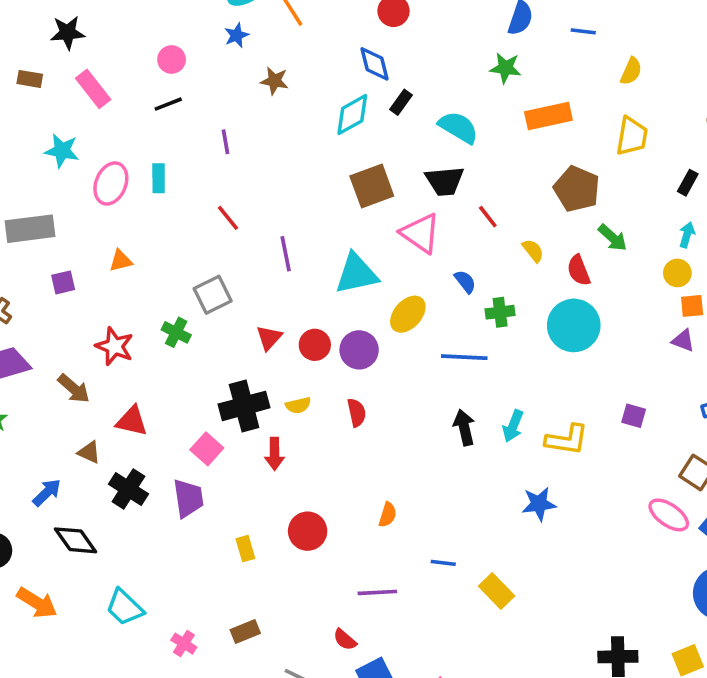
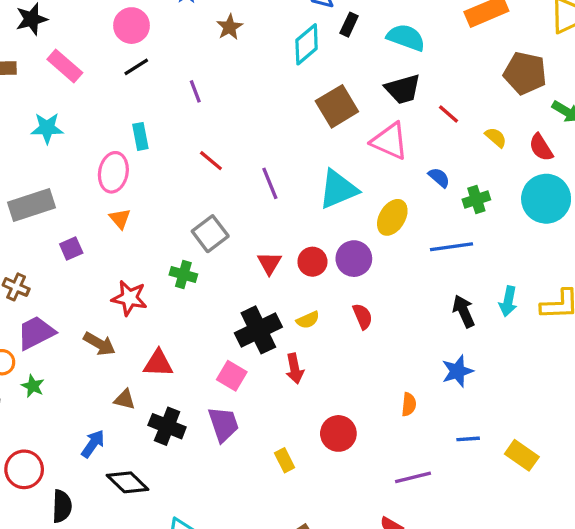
pink circle: (172, 59) -> (132, 26), size x1.4
brown star: (275, 81) -> (230, 27), turned -30
pink ellipse: (111, 183) -> (113, 172), moved
orange triangle: (121, 261) -> (120, 219), turned -45
blue star: (539, 504) -> (457, 371), moved

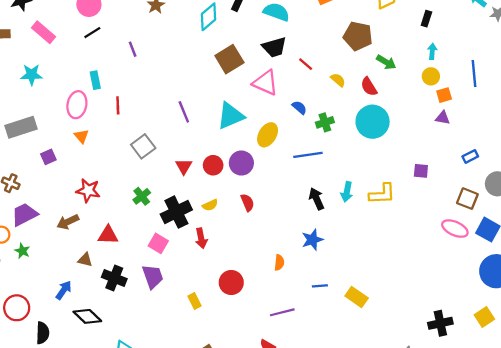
red line: (211, 161) -> (118, 105), moved, turned 48
green cross: (183, 274) -> (142, 196), moved, turned 36
brown arrow: (99, 344) -> (68, 222), turned 125

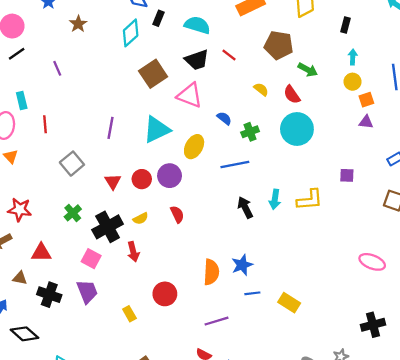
red line: (306, 64) -> (229, 55), moved
purple line: (184, 112) -> (110, 128), turned 35
pink ellipse: (455, 229) -> (372, 262), moved
blue star: (312, 240) -> (242, 265), moved
orange semicircle: (279, 263) -> (211, 272), size x1.6

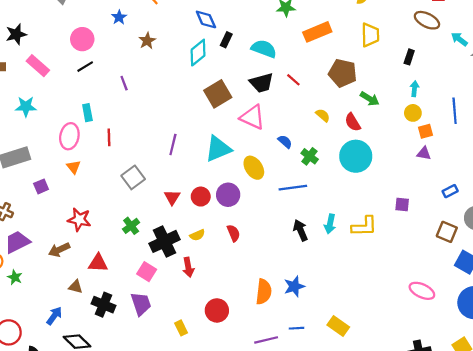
green cross: (250, 132) -> (310, 156), turned -35
yellow ellipse: (194, 147) -> (254, 168), turned -65
blue line: (252, 293) -> (297, 328), moved

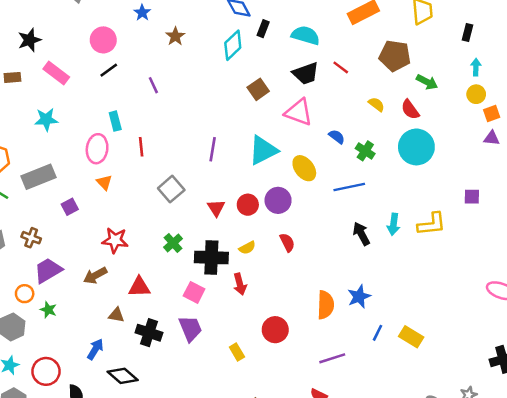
brown square: (218, 94) -> (258, 89), size x0.7
black cross: (165, 241) -> (211, 258), turned 32
blue line: (297, 328) -> (378, 333), moved, turned -56

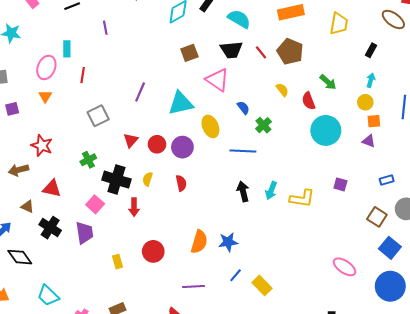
brown pentagon: (395, 56) -> (290, 52), moved
cyan circle: (416, 147) -> (326, 130), moved
yellow semicircle: (247, 248) -> (148, 179), turned 120

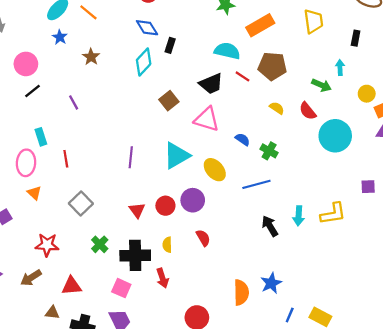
cyan semicircle: (239, 19) -> (227, 51), moved
cyan arrow: (371, 80) -> (340, 68), moved
gray square: (98, 116) -> (81, 203), moved

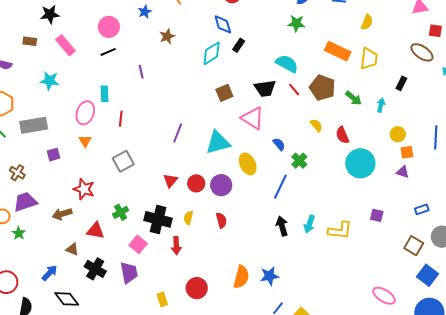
orange rectangle: (260, 25) -> (338, 51), moved, turned 40
green arrow: (321, 85) -> (354, 98), moved
blue line: (256, 184) -> (280, 187), turned -65
green cross: (100, 244) -> (121, 212), moved

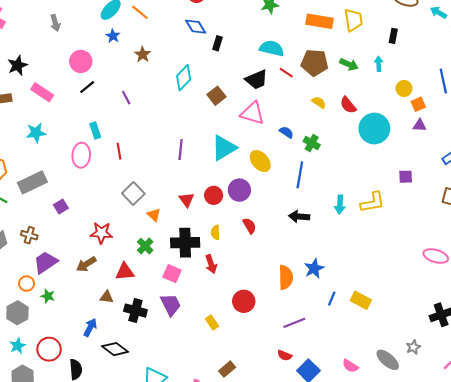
cyan diamond: (212, 53) -> (184, 78), moved
orange triangle: (85, 141) -> (154, 215), moved
black arrow: (282, 226) -> (299, 217), moved, turned -54

